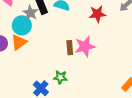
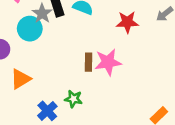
orange triangle: (19, 42) -> (21, 79), moved

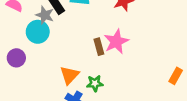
orange triangle: (21, 79) -> (70, 75), moved

